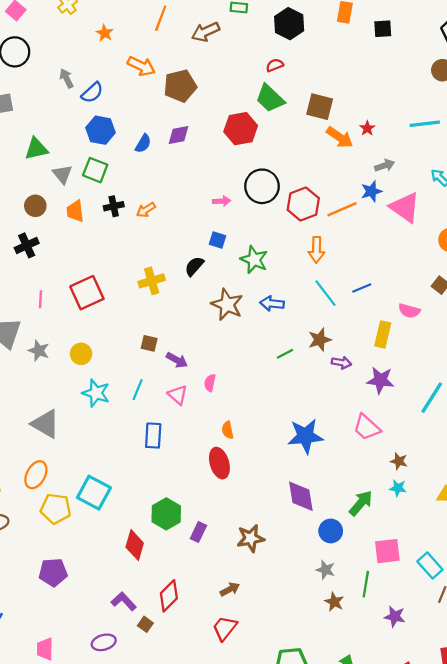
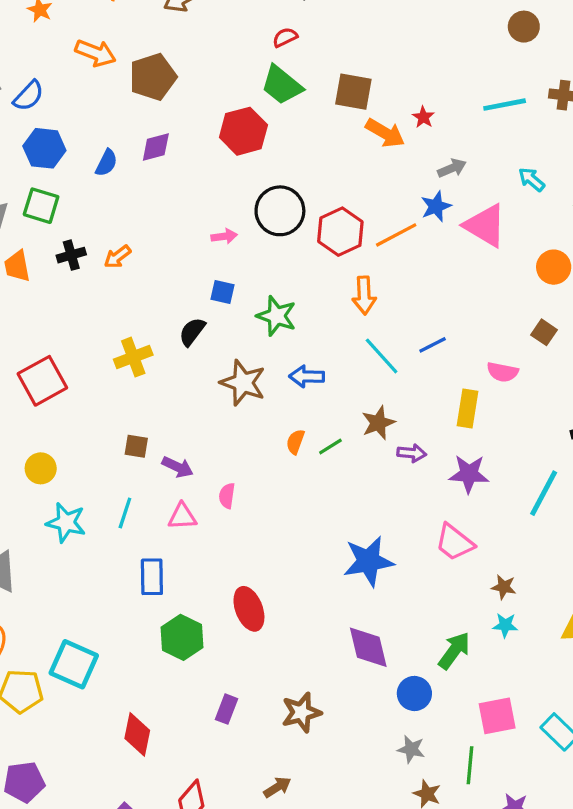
pink triangle: (178, 395) -> (182, 516), turned -40
orange semicircle: (228, 430) -> (295, 442), moved, turned 36
green hexagon: (166, 514) -> (182, 637), moved

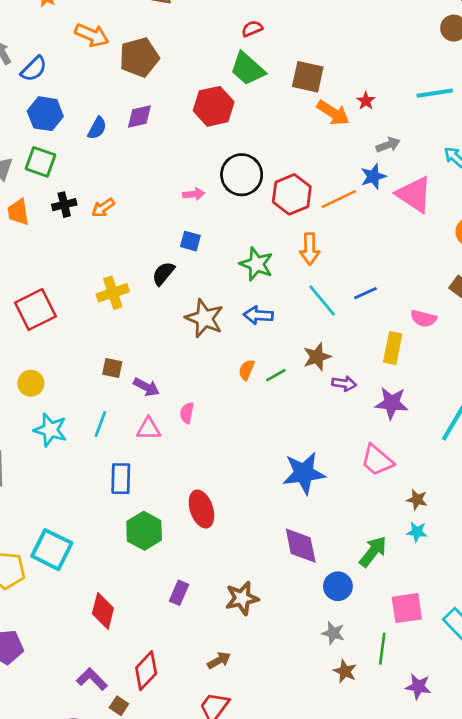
green star: (277, 316) -> (257, 264), moved

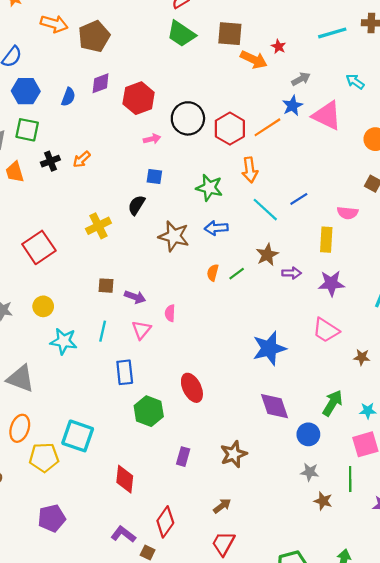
red hexagon: (214, 106) -> (139, 98), moved
pink triangle: (149, 429) -> (141, 330), turned -42
cyan star: (417, 532) -> (368, 411), moved

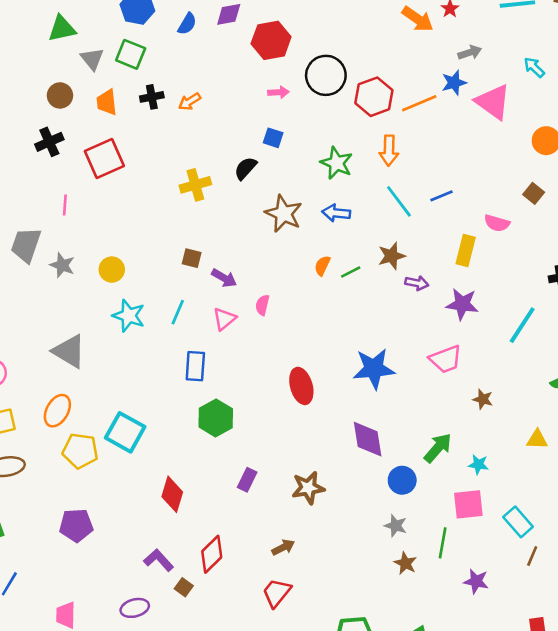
red square: (39, 247) -> (104, 158), moved
pink trapezoid: (326, 330) -> (446, 359), turned -64
red ellipse: (192, 388) -> (301, 386), moved

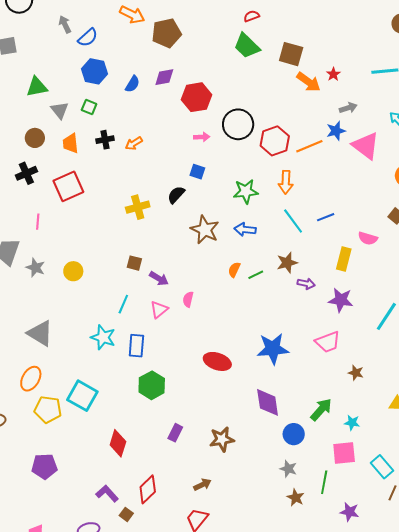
green square: (131, 54) -> (89, 107), size x0.7
green star: (337, 163) -> (246, 191), turned -30
cyan star: (129, 316) -> (103, 337), moved
red ellipse: (301, 386) -> (217, 361), turned -56

